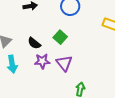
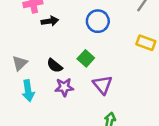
purple triangle: (64, 63) -> (103, 85), moved

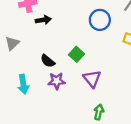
blue circle: (98, 21) -> (100, 20), moved
gray triangle: (20, 63) -> (12, 43), moved

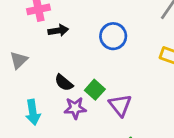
blue circle: (100, 20) -> (113, 36), moved
green square: (77, 54) -> (95, 90), moved

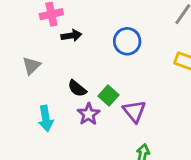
purple star: (75, 108) -> (89, 114), turned -30

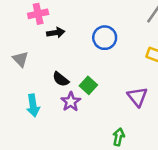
gray triangle: (31, 66) -> (21, 59), turned -30
purple triangle: (134, 111) -> (137, 97), moved

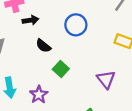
black semicircle: (61, 79) -> (43, 46), moved
purple star: (71, 102) -> (39, 95), moved

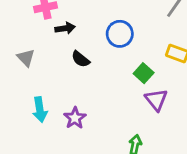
green square: (61, 69) -> (144, 73), moved

